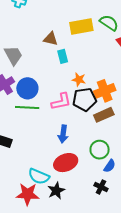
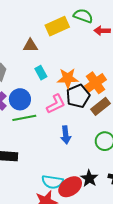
cyan rectangle: (63, 56) -> (41, 73), moved
orange star: (79, 80) -> (68, 78), size x1.5
red ellipse: (66, 163) -> (70, 187), moved
black star: (56, 191) -> (89, 178), moved

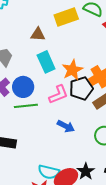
cyan rectangle: (41, 73) -> (46, 62), size x1.5
orange star: (68, 78) -> (72, 70), turned -30
blue arrow: (66, 135) -> (66, 126), turned -60

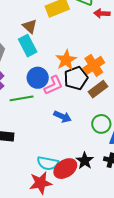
brown triangle: (38, 34) -> (30, 26), turned 42
cyan rectangle: (46, 62) -> (28, 46), moved
blue circle: (23, 87) -> (38, 78), moved

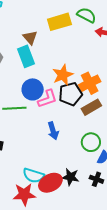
blue arrow: (62, 117) -> (53, 131), turned 42
black star: (85, 161) -> (71, 177), turned -30

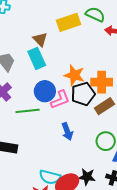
orange star: (63, 75) -> (74, 75), turned -30
orange cross: (90, 83) -> (102, 82), turned 30

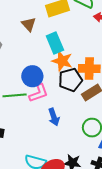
cyan rectangle: (37, 58) -> (55, 43), moved
pink L-shape: (60, 100) -> (39, 93), moved

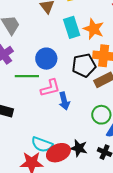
orange star: (62, 61) -> (94, 29), moved
pink L-shape: (39, 93) -> (50, 88), moved

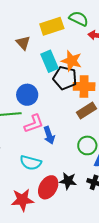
black pentagon: (84, 65) -> (65, 78), moved, turned 30
cyan semicircle: (42, 144) -> (31, 163), moved
red ellipse: (58, 153) -> (48, 187), turned -30

